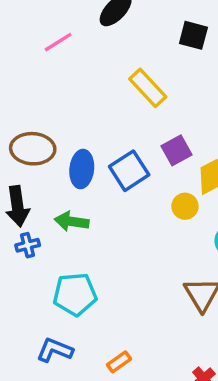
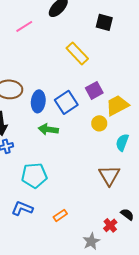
green arrow: (72, 221) -> (48, 129), moved

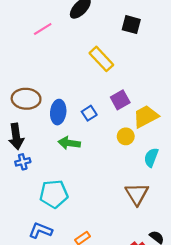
blue square: (66, 102) -> (89, 113), size x0.6

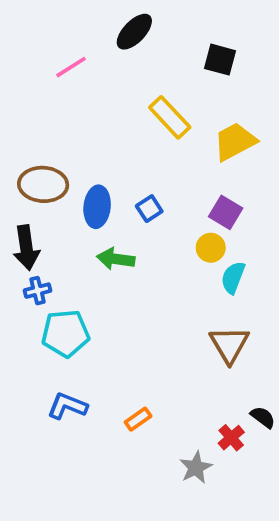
purple square: (120, 100) -> (226, 212), moved, turned -30
yellow trapezoid: (146, 116) -> (235, 142), moved
cyan semicircle: (151, 157) -> (233, 278), moved
cyan pentagon: (54, 194) -> (65, 333), moved

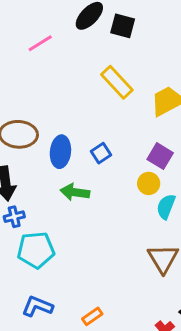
black square: (220, 60) -> (123, 26), moved

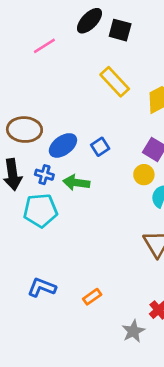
blue ellipse: (60, 152) -> (63, 145), turned 48
blue cross: (14, 217) -> (44, 175), moved, turned 30
cyan pentagon: (36, 250) -> (40, 210), moved

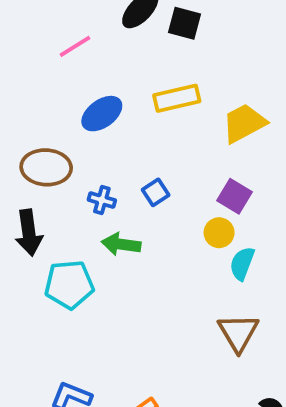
yellow rectangle: (115, 82) -> (177, 98), turned -60
blue ellipse: (63, 145) -> (102, 114), moved
blue cross: (44, 175) -> (102, 200), moved

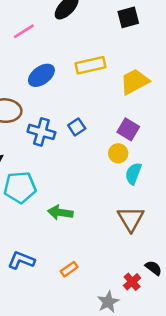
black square: (184, 23) -> (128, 17), moved, turned -30
blue cross: (102, 200) -> (41, 132), size x1.5
green arrow: (121, 244) -> (60, 213), moved

